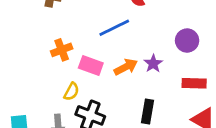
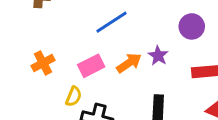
orange cross: (62, 50) -> (43, 63), moved
pink rectangle: (91, 66) -> (91, 66), turned -40

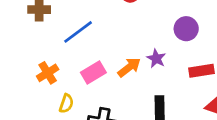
blue line: (112, 22) -> (78, 32), moved
yellow semicircle: (74, 96) -> (66, 103), moved

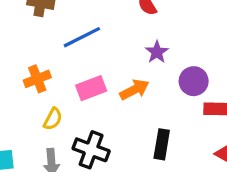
purple circle: (186, 29) -> (194, 81), moved
purple star: (156, 58) -> (157, 52), moved

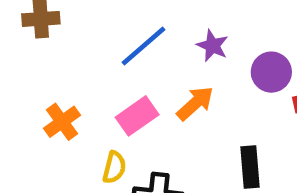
blue line: (82, 37) -> (144, 46), moved
yellow semicircle: (53, 119) -> (114, 167), moved

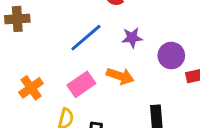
purple star: (212, 46) -> (132, 38), turned -30
orange arrow: (195, 103) -> (120, 76), turned 60

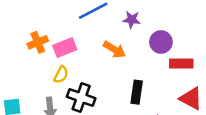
pink rectangle: (81, 84) -> (65, 47), moved

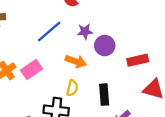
purple circle: (161, 42) -> (105, 46), moved
yellow semicircle: (61, 75) -> (72, 88), moved

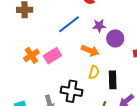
yellow semicircle: (72, 88) -> (94, 72), moved

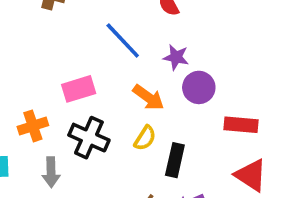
blue line: (69, 24) -> (123, 40), turned 70
orange cross: (31, 55) -> (33, 126), moved
black cross: (71, 91) -> (89, 138), moved

